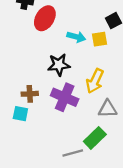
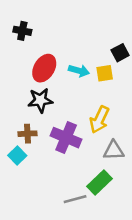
red ellipse: (45, 18) -> (44, 68), moved
black star: (59, 65) -> (40, 100), moved
cyan square: (20, 114) -> (17, 156), turned 35

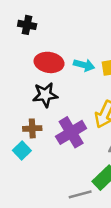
red ellipse: (44, 68) -> (49, 62), turned 68
purple cross: (66, 138) -> (71, 132), turned 36

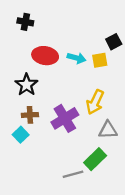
black star: (45, 95) -> (26, 85), moved, turned -30

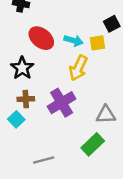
red ellipse: (45, 56) -> (41, 38), turned 30
yellow arrow: (95, 102) -> (78, 68), moved
gray line: (73, 174) -> (44, 160), moved

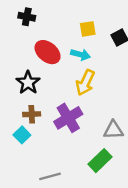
yellow square: (97, 43) -> (88, 29), moved

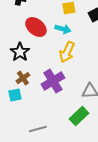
brown cross: (32, 114) -> (23, 78), turned -32
cyan square: (22, 135) -> (15, 95), turned 32

